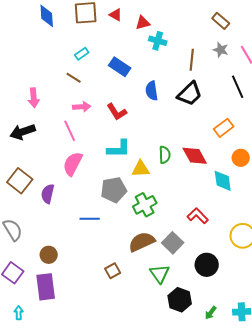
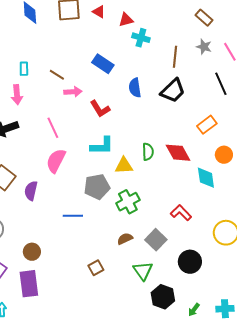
cyan rectangle: (82, 54) -> (24, 69), moved, turned -56
pink arrow: (82, 107) -> (73, 92), moved
brown semicircle: (142, 242) -> (125, 239), size x0.6

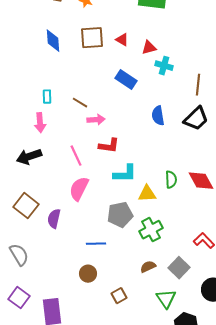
blue rectangle: (103, 64) -> (126, 80), moved
red L-shape: (100, 109) -> (109, 146), moved, turned -50
brown circle: (32, 252) -> (88, 274), moved

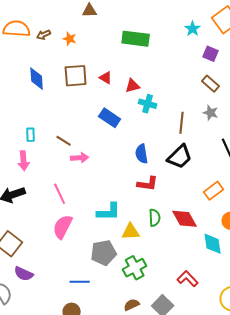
red L-shape: (109, 146) -> (148, 184), moved
purple semicircle: (54, 219) -> (24, 274), moved, turned -78

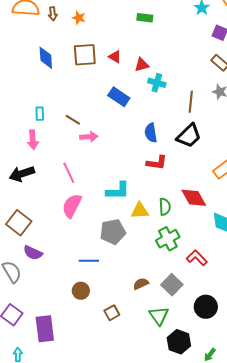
brown arrow: (44, 35) -> (53, 14), turned -72
green rectangle: (136, 39) -> (145, 18), size x0.6
green semicircle: (155, 218) -> (165, 207), moved
green cross: (135, 268) -> (168, 239), moved

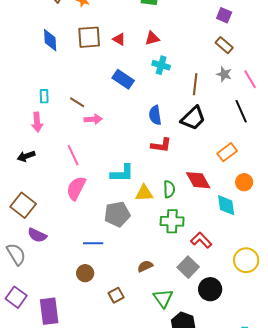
red triangle: (142, 65) -> (152, 38), moved
black arrow: (22, 174) -> (26, 156), size x0.7
green cross: (168, 239) -> (172, 221), turned 30
gray square: (172, 285) -> (188, 267), moved

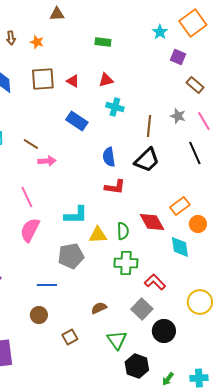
brown rectangle: (224, 45) -> (195, 85), moved
orange rectangle: (227, 152) -> (180, 206), moved

